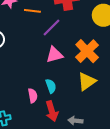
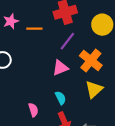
purple line: (52, 27) -> (67, 41), moved
pink semicircle: (33, 96) -> (33, 110), moved

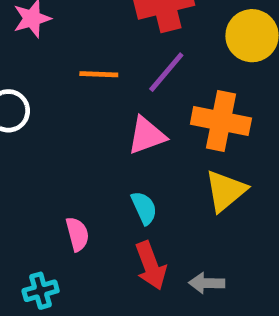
orange line: (34, 29) -> (99, 74), moved
orange cross: (91, 61) -> (221, 121), turned -30

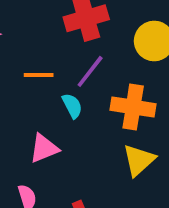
pink triangle: (147, 135) -> (44, 148), moved
cyan semicircle: (144, 208) -> (72, 106), moved

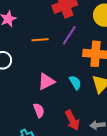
cyan semicircle: (72, 106) -> (75, 82), moved

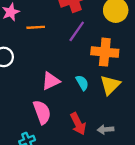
orange line: (40, 40) -> (36, 27), moved
pink semicircle: (39, 110) -> (42, 112), size x1.5

